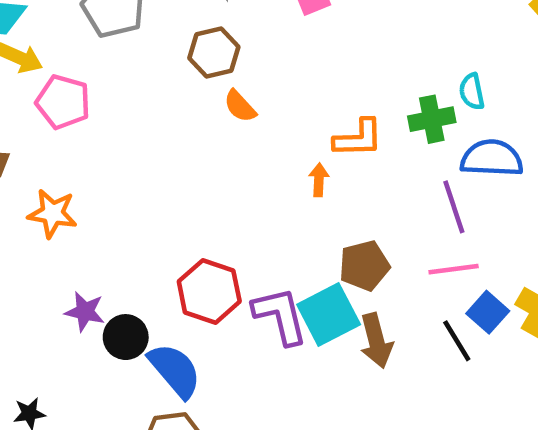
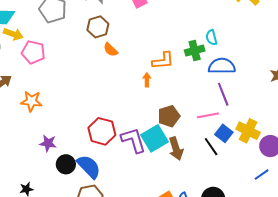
purple line: (454, 207) -> (223, 94), moved
black circle: (126, 337) -> (66, 164), moved

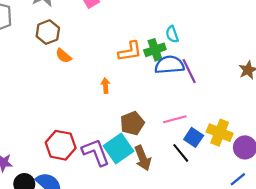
orange L-shape: (163, 61) -> (130, 51), moved
blue semicircle: (222, 66) -> (169, 65), moved
purple line: (223, 94) -> (189, 71), moved

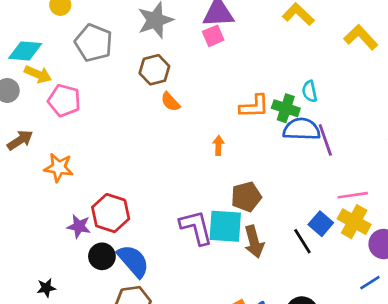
green cross: (155, 50) -> (286, 108), turned 30
pink line: (175, 119) -> (353, 195), moved
red hexagon: (61, 145) -> (111, 213), moved
cyan square: (119, 149) -> (225, 226), turned 32

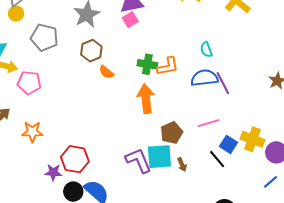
green cross: (286, 108) -> (147, 64), moved
orange arrow: (218, 145) -> (146, 99), size x2.0
pink line: (353, 195) -> (208, 123), moved
brown arrow: (254, 242) -> (182, 165), size x0.6

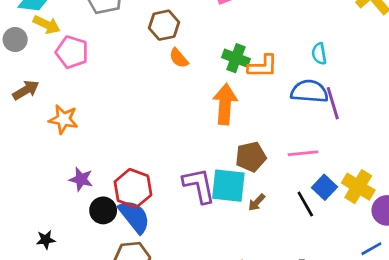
red hexagon: (75, 159) -> (133, 188), moved
brown arrow: (182, 165) -> (257, 202), turned 56

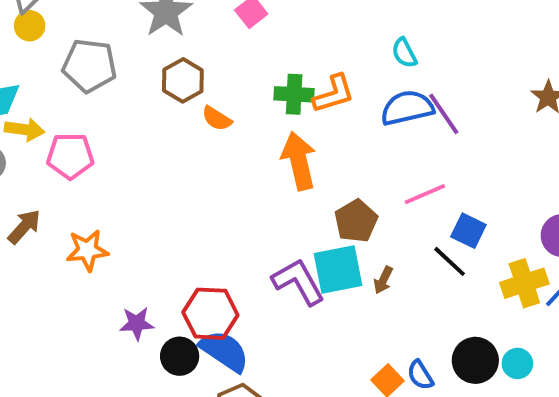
yellow cross: (358, 187) -> (524, 283), moved, turned -32

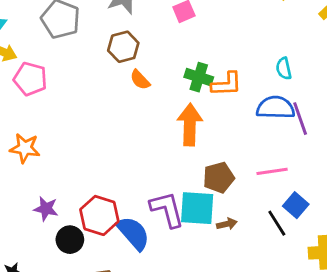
brown arrow: (383, 280) -> (227, 224), turned -144
blue semicircle: (224, 351) -> (133, 233), moved

